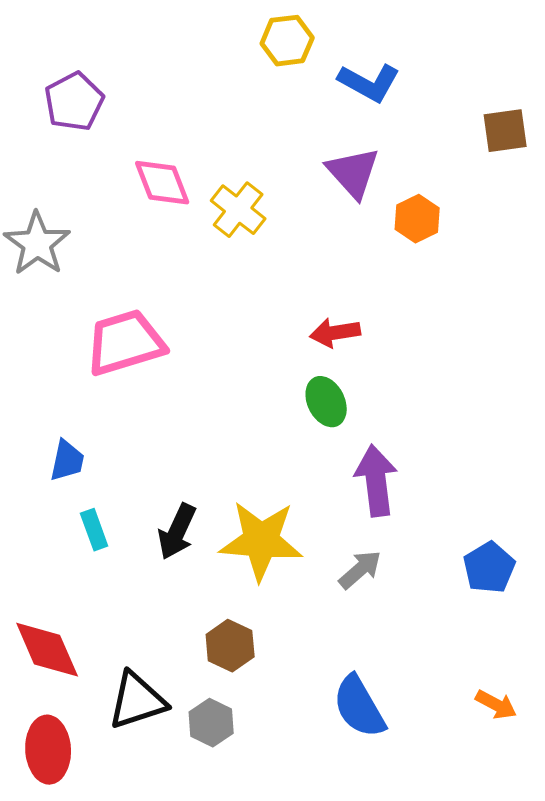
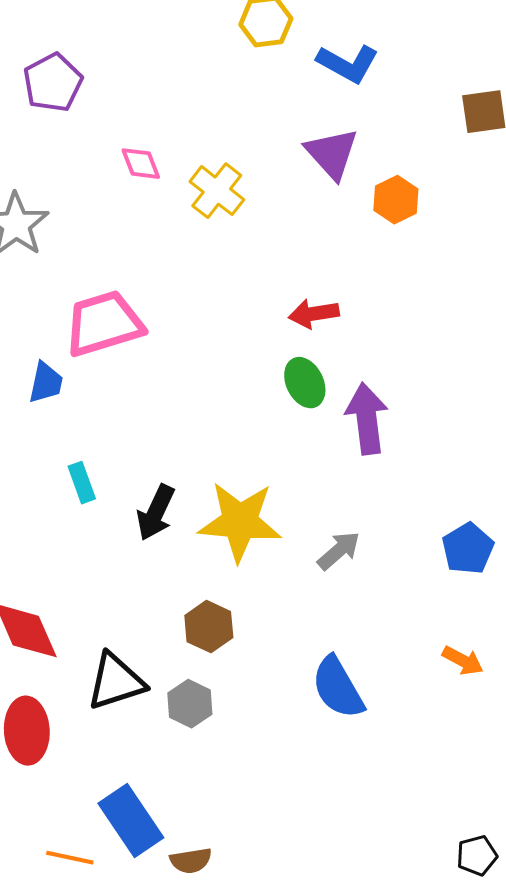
pink diamond: (162, 183) -> (141, 164), size x0.7
blue trapezoid: (67, 461) -> (46, 383), moved
purple arrow: (376, 481) -> (367, 419), moved
cyan rectangle: (94, 530) -> (82, 483), moved
orange arrow: (496, 705) -> (463, 661), moved

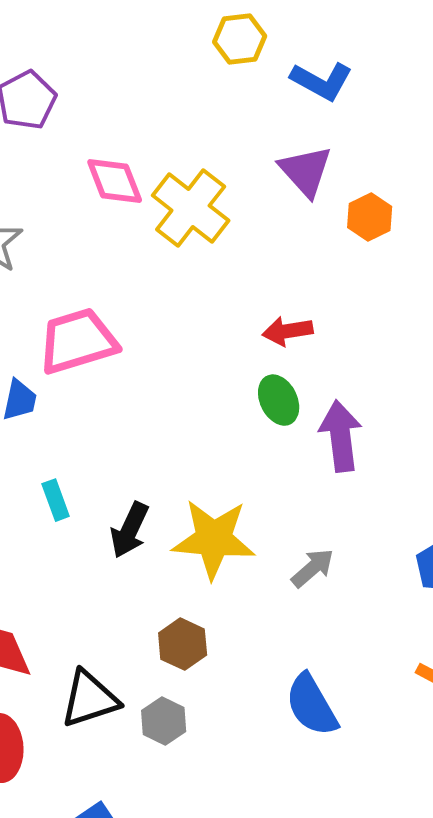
pink diamond: (141, 164) -> (115, 181), size x1.4
yellow cross: (217, 191) -> (191, 208), size x1.4

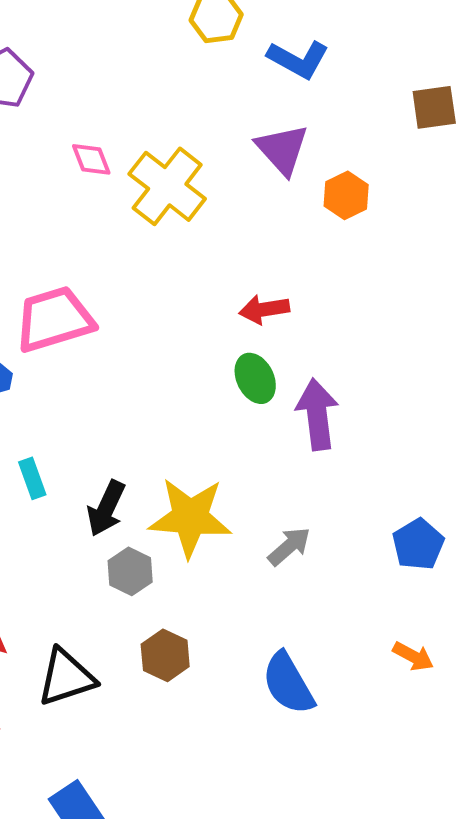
pink diamond: (115, 181) -> (91, 159), size x0.7
brown hexagon: (183, 644) -> (165, 655), moved
gray hexagon: (164, 721) -> (130, 571), moved

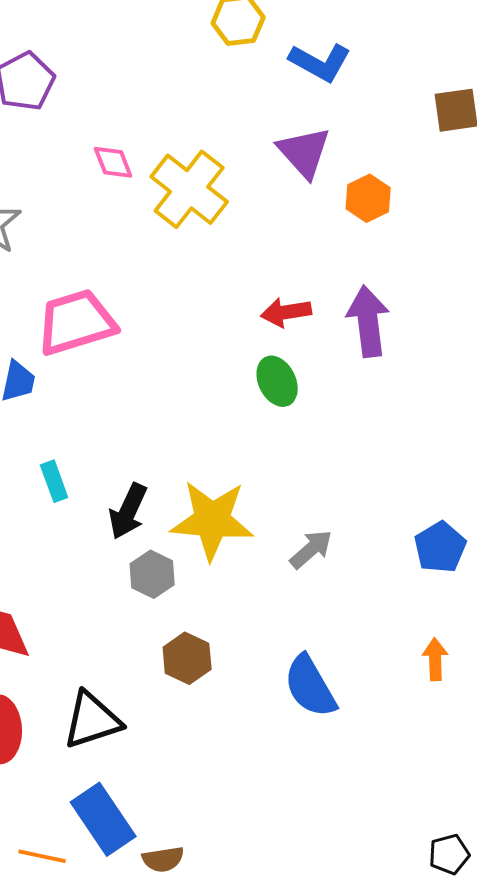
purple arrow: (317, 414) -> (368, 321), moved
orange arrow: (413, 656) -> (435, 659), turned -120
black triangle: (66, 677) -> (92, 720), moved

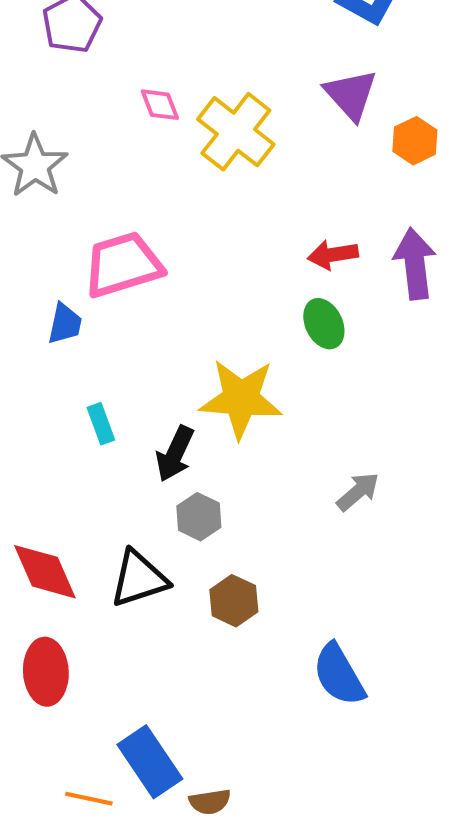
yellow star: (212, 520) -> (241, 399), moved
blue semicircle: (310, 686) -> (339, 675), moved
black triangle: (92, 720) -> (139, 579), moved

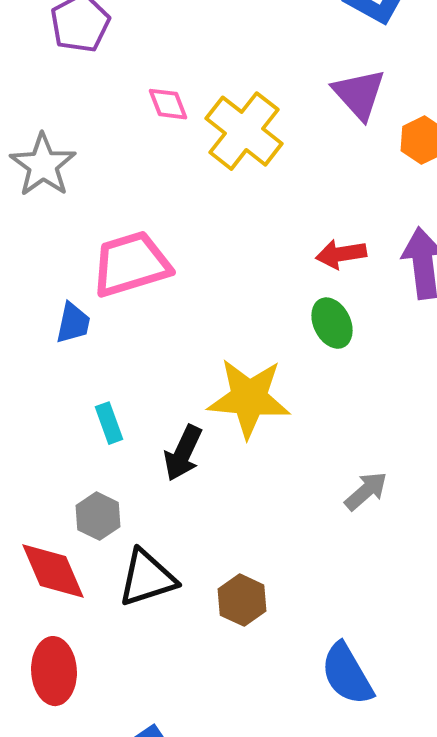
gray hexagon: (199, 517) -> (98, 516), moved

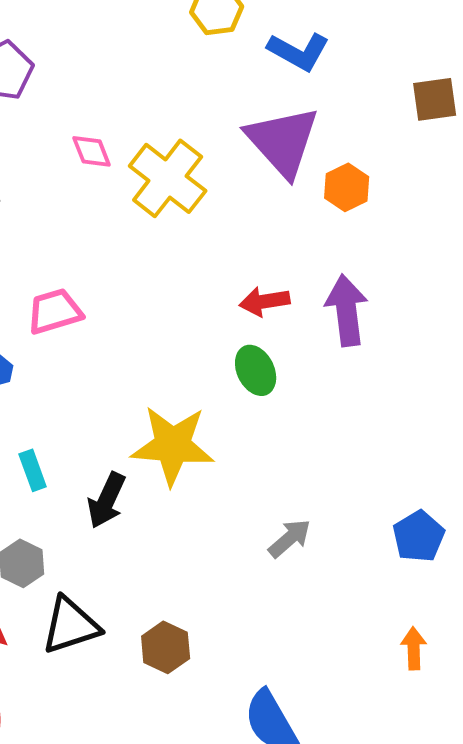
purple triangle: (359, 94) -> (283, 141), size x1.4
pink trapezoid: (131, 264) -> (55, 311), size x0.7

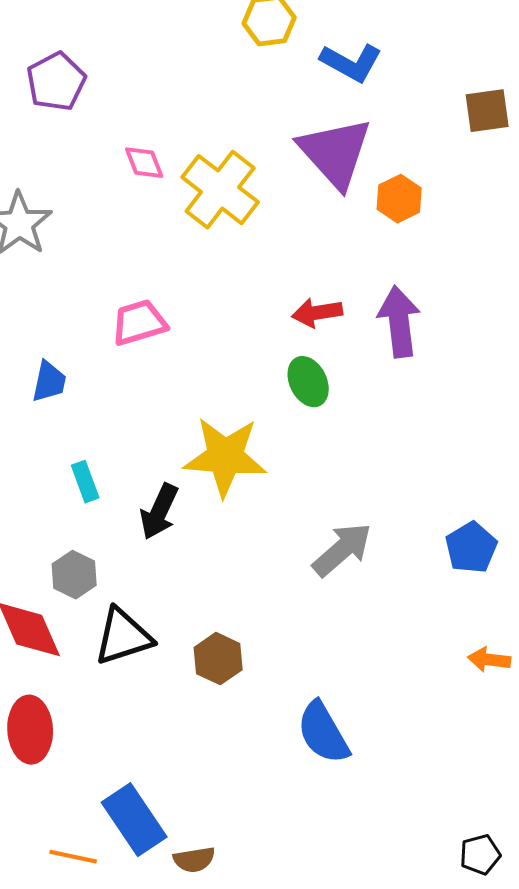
pink trapezoid: (55, 311) -> (139, 323), moved
gray arrow: (290, 538) -> (342, 550), size x1.4
orange arrow: (414, 648) -> (489, 660), moved, turned -81

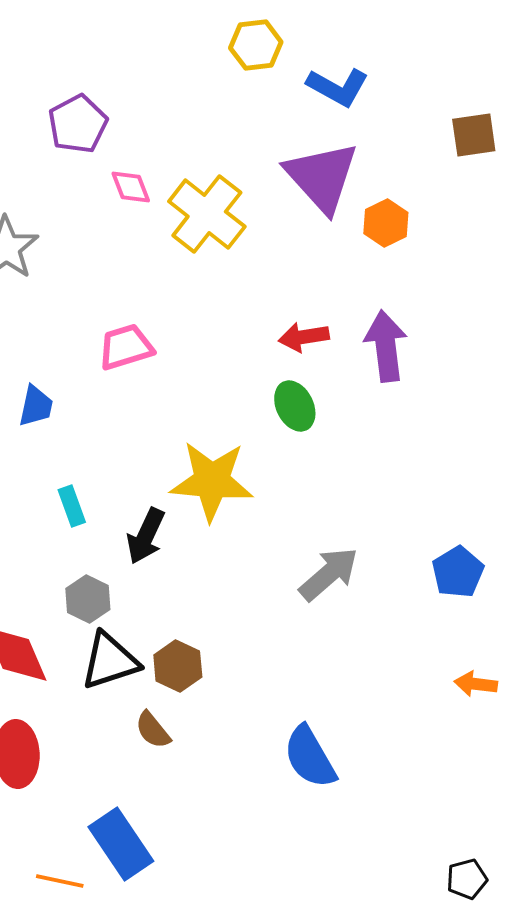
purple pentagon: (56, 82) -> (78, 124), moved
gray hexagon: (74, 575) -> (88, 599), moved
brown hexagon: (218, 659) -> (178, 666), moved
brown semicircle: (194, 860) -> (153, 730), moved, turned 60

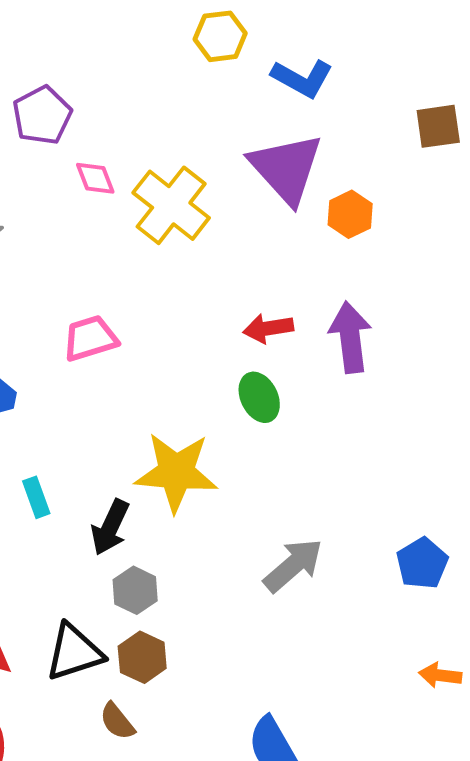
gray hexagon: (88, 599) -> (135, 590), moved

